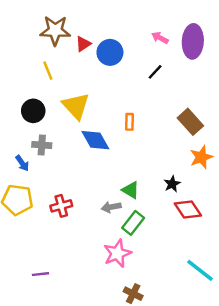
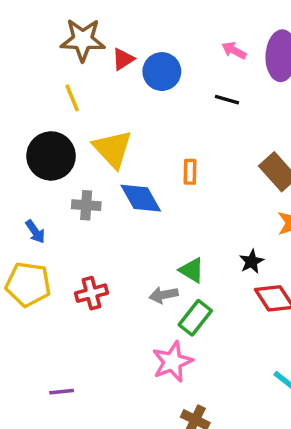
black line: (155, 72) -> (227, 100), turned 63
black circle: (33, 111) -> (51, 156), size x1.4
gray cross: (42, 145) -> (86, 205), moved

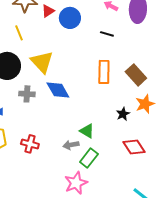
orange rectangle: (190, 172) -> (104, 72), moved, size x1.6
black star: (252, 261) -> (123, 114), moved
red cross: (91, 293) -> (30, 144), turned 30

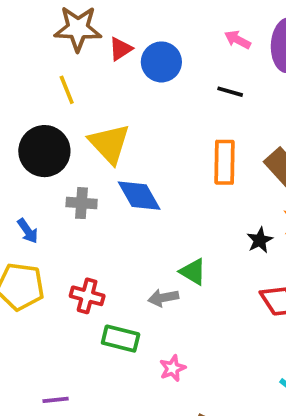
green rectangle: (89, 158) -> (121, 339), moved, turned 66
pink star: (76, 183) -> (173, 368), size x0.6

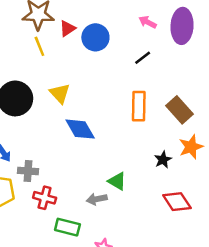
yellow line: (67, 90) -> (39, 46), moved
black line: (230, 92) -> (143, 58), turned -54
yellow triangle: (109, 144) -> (60, 93), size x0.7
gray cross: (82, 203) -> (28, 171), moved

